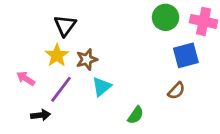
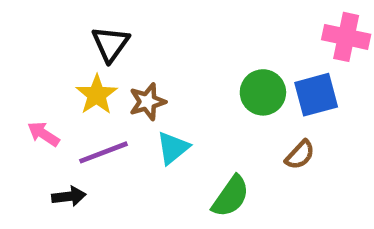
green circle: (165, 17) -> (263, 92), moved
purple line: (61, 89) -> (104, 152), turned 32
green semicircle: (136, 115) -> (231, 196), size x1.4

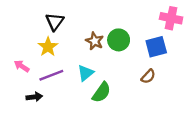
green circle: (263, 92) -> (119, 40), moved
brown star: (147, 102) -> (95, 41), moved, turned -30
green semicircle: (231, 196) -> (101, 92), moved

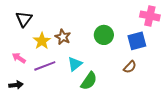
black triangle: (55, 22) -> (24, 19), moved
brown star: (95, 41) -> (63, 37), moved
black arrow: (34, 97) -> (16, 85), moved

